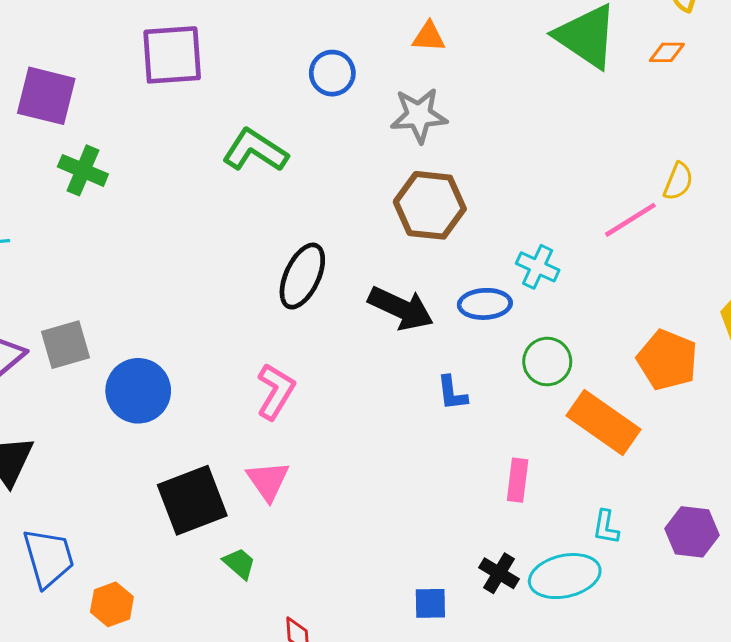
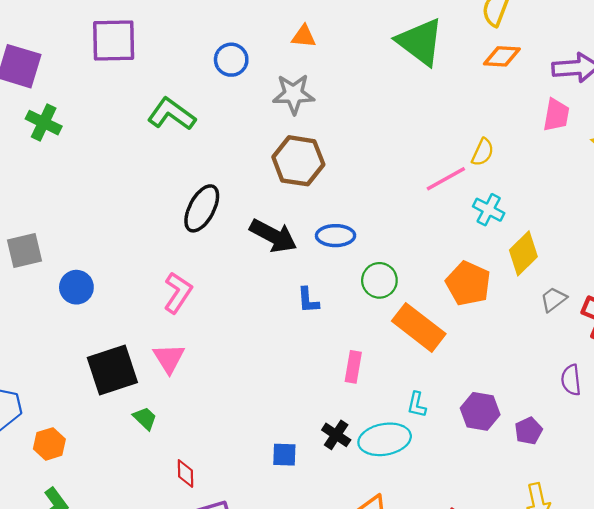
orange diamond: (667, 52) -> (502, 56), moved, size x1.4
cyan cross: (538, 267) -> (489, 210), moved
blue circle: (138, 391) -> (76, 287), size x0.7

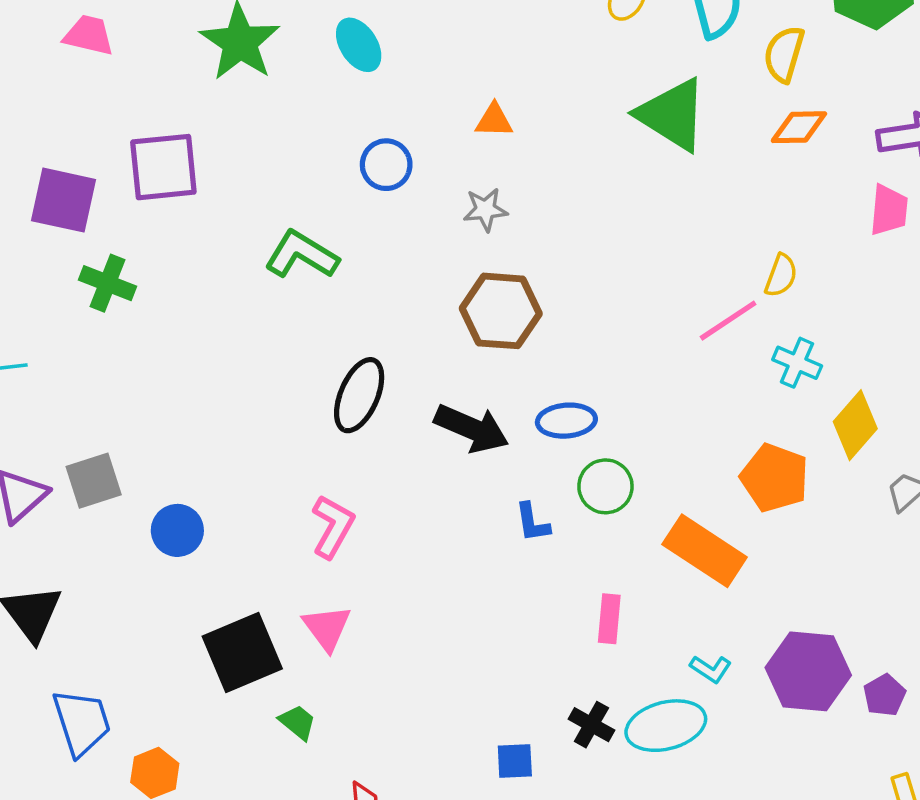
purple square: (114, 41) -> (163, 167), moved
gray star: (294, 94) -> (485, 210), size x0.7
green circle: (379, 280) -> (605, 486), moved
cyan L-shape: (417, 405) -> (711, 669), turned -65
purple hexagon: (480, 411) -> (808, 671), size x1.4

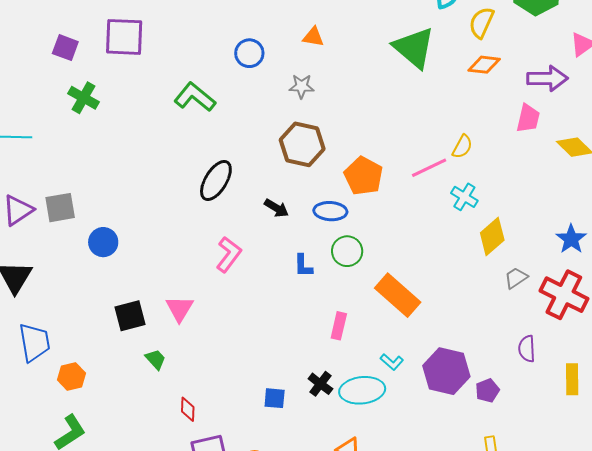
purple square: (63, 200) -> (65, 48), size x0.7
black arrow: (472, 428) -> (276, 208), size x0.6
orange pentagon: (775, 478) -> (363, 176), moved
pink L-shape: (333, 526) -> (229, 254), moved
black square: (242, 652) -> (130, 316), size x0.7

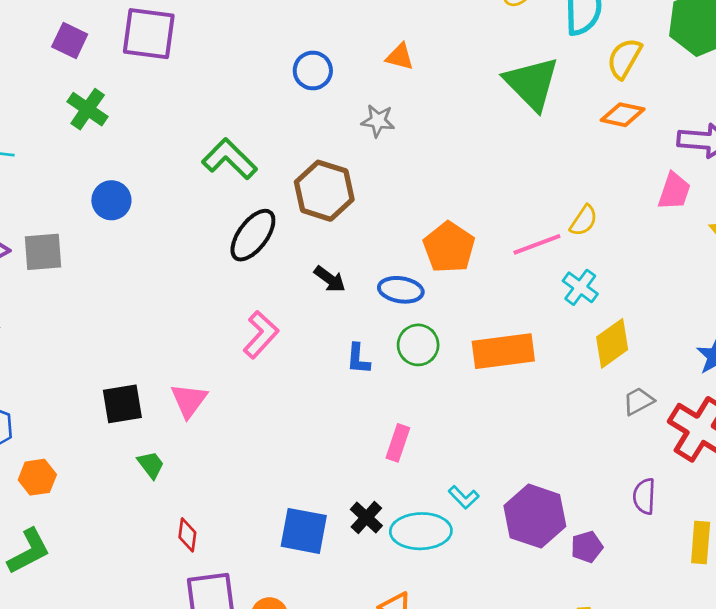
green L-shape: (195, 97) -> (229, 159), moved
brown hexagon: (302, 144) -> (324, 191), moved
blue circle: (103, 242) -> (111, 200), moved
orange rectangle: (398, 295) -> (503, 351), moved, turned -54
blue square: (275, 398) -> (304, 531), size x1.6

